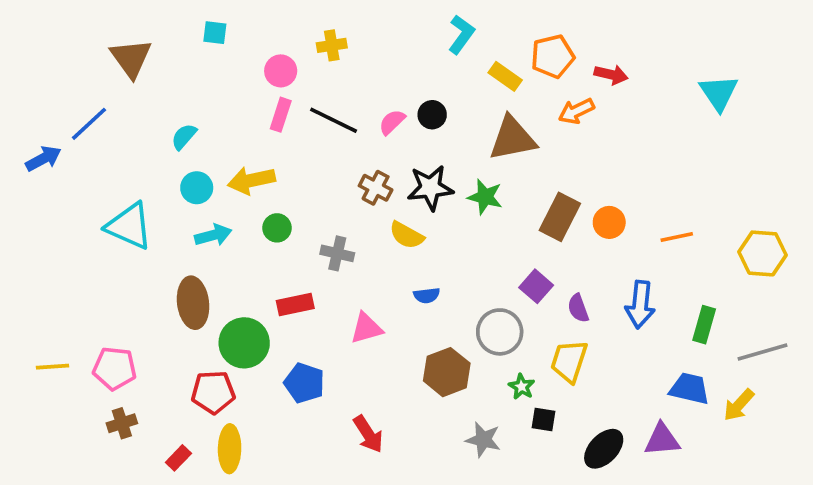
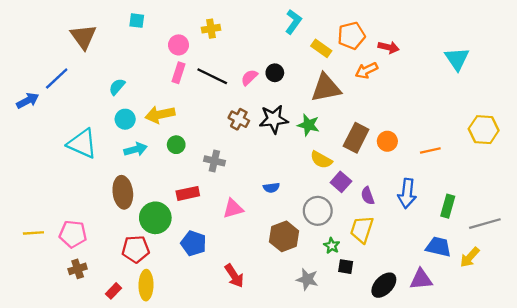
yellow semicircle: (407, 235) -> (321, 160), moved
yellow hexagon: (763, 253) -> (484, 130), moved

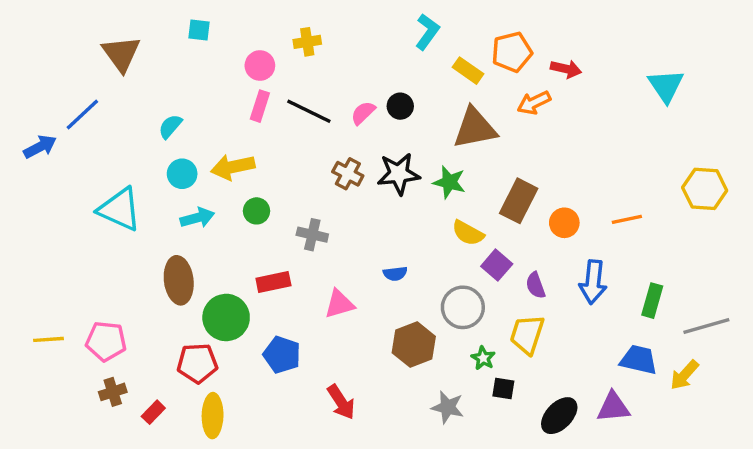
orange circle: (387, 141) -> (564, 223), moved
red rectangle: (114, 291) -> (153, 412), moved

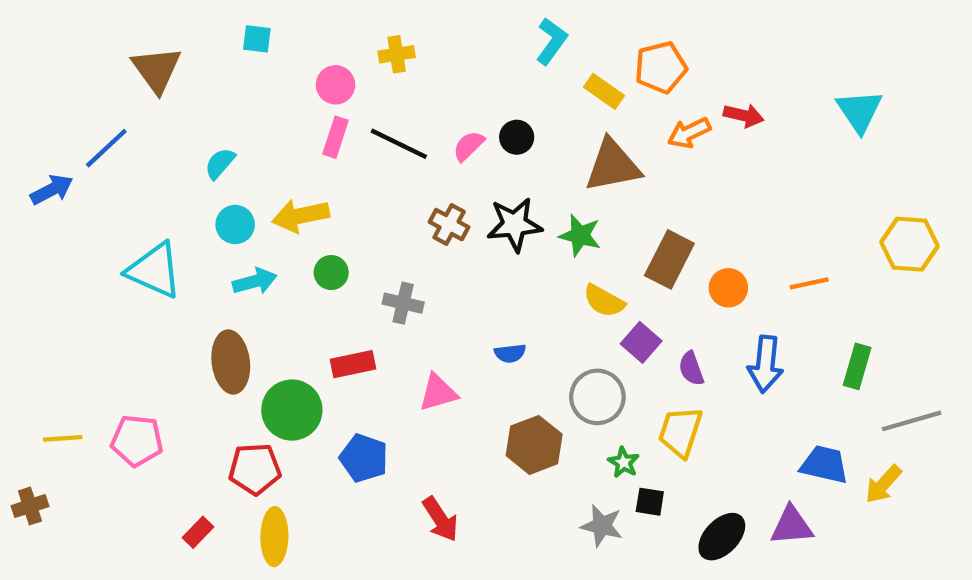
red arrow: (566, 69) -> (744, 115), moved
green rectangle: (652, 301) -> (857, 366), moved
brown cross: (113, 392) -> (30, 506), moved
gray star: (448, 407) -> (602, 526), moved

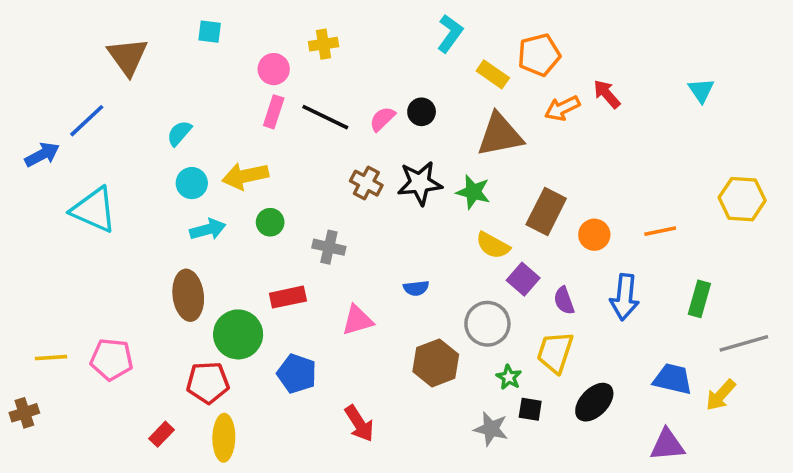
cyan triangle: (859, 111) -> (701, 90), size x0.7
red arrow: (744, 115) -> (607, 94), turned -144
cyan triangle: (154, 270) -> (94, 210), moved
purple triangle: (792, 526) -> (667, 445), moved
black ellipse: (722, 537) -> (594, 402), moved

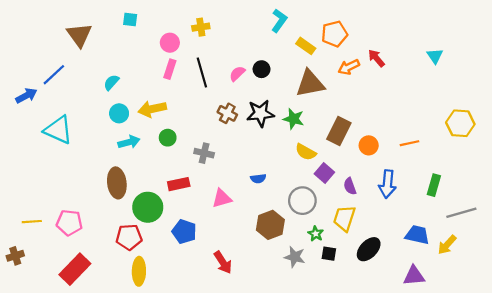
black line: (325, 117) -> (202, 72), turned 48
gray star: (491, 429) -> (295, 257), moved
red rectangle: (161, 434) -> (75, 269), moved, size x2.0

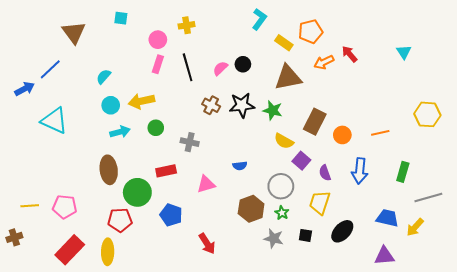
green star: (316, 234) -> (282, 213), moved
yellow ellipse: (139, 271) -> (108, 252), moved

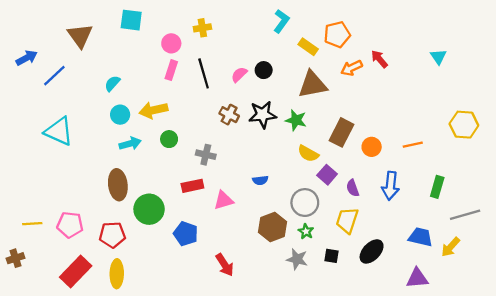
cyan square: (121, 18) -> (131, 20), size x1.5
blue arrow: (25, 89) -> (27, 58), moved
red rectangle: (166, 171) -> (192, 186), moved
red pentagon: (120, 220) -> (112, 235), moved

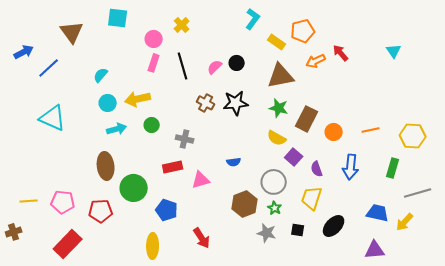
yellow cross: (202, 28) -> (182, 25), turned -35
green star: (296, 120) -> (279, 108), moved
yellow hexagon: (464, 125) -> (413, 136), moved
yellow ellipse: (117, 274) -> (153, 246), moved

